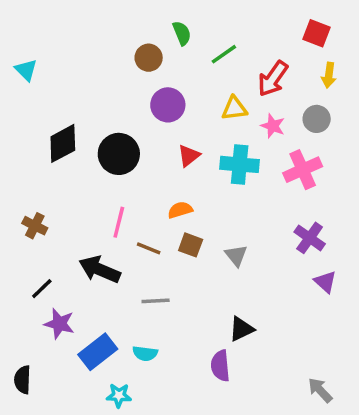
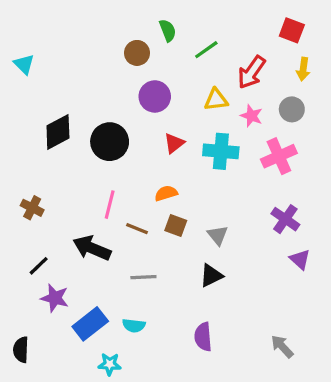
black triangle: (241, 329) -> (211, 275), moved
gray arrow: (320, 390) -> (282, 346), moved

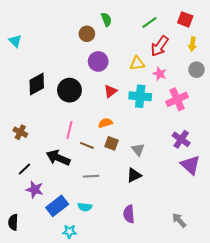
green line: (206, 50) -> (149, 23), moved
gray circle: (292, 109) -> (197, 70), moved
purple triangle: (300, 259) -> (190, 165), size x1.5

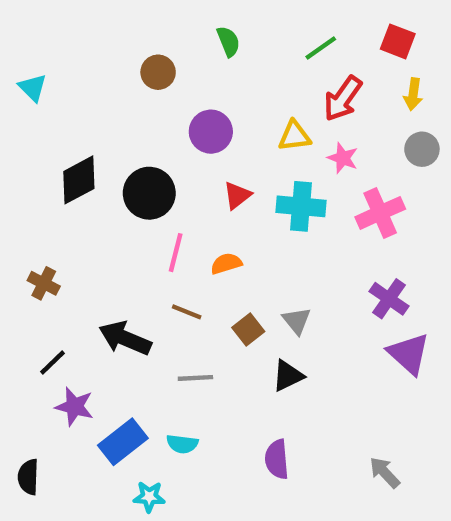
brown circle: (87, 34) -> (158, 72), moved
pink line: (69, 130) -> (176, 253), moved
brown square: (111, 143) -> (248, 330), moved, turned 32

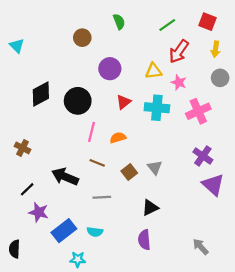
black triangle: (288, 376) -> (150, 208), moved

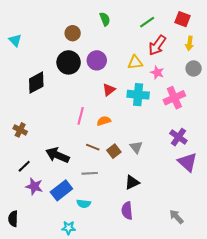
black circle: (78, 101) -> (69, 62), moved
brown line: (97, 163) -> (93, 147), moved
blue rectangle: (64, 231) -> (61, 190), moved

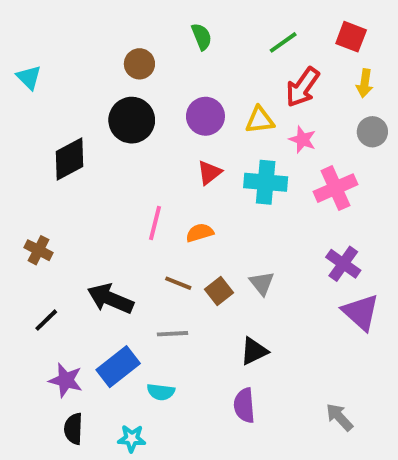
purple circle: (97, 60) -> (205, 116), moved
purple star: (34, 186) -> (66, 380), moved
black semicircle: (13, 219) -> (73, 429), moved

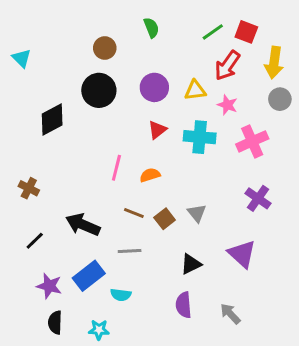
red square: (351, 37) -> (246, 32), moved
yellow arrow: (365, 83) -> (274, 63), size x1.5
purple triangle: (361, 312) -> (242, 254), moved
gray arrow: (339, 417) -> (230, 314), moved

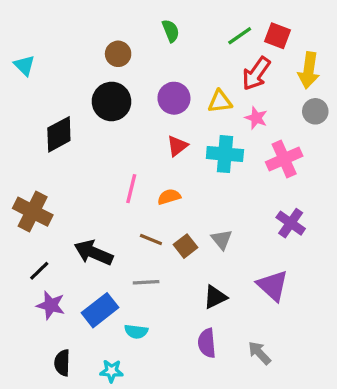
brown cross: (29, 188) -> (33, 212), size x1.6
purple star: (49, 286) -> (51, 305), moved

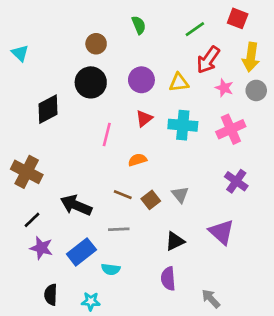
red square: (278, 36) -> (238, 18), moved
pink star: (256, 118) -> (224, 88), moved
pink line: (131, 189) -> (107, 134), moved
gray arrow: (259, 353) -> (211, 299), moved

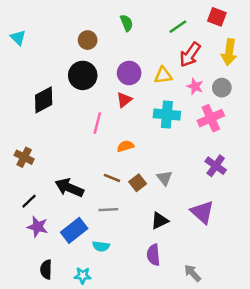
cyan triangle: (20, 53) -> (18, 38), moved
pink star: (224, 88) -> (195, 86), moved
gray circle: (256, 90) -> (222, 88), moved
red triangle: (144, 118) -> (124, 100), moved
brown cross: (27, 172) -> (24, 157), size x0.7

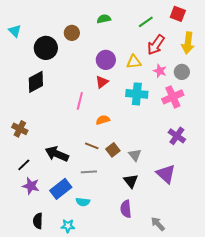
green semicircle: (127, 23) -> (104, 19), turned -80
black circle: (83, 75) -> (46, 48), moved
gray triangle: (164, 178) -> (135, 155), moved
black triangle: (160, 221) -> (131, 181), turned -42

